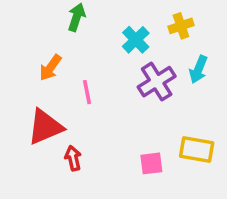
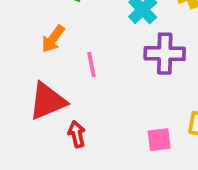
purple cross: (157, 82) -> (165, 54), turned 33

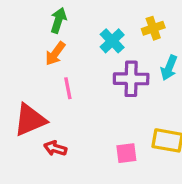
orange arrow: (53, 39) -> (55, 54), moved
red arrow: (77, 134) -> (55, 148), turned -60

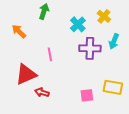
yellow cross: (153, 28) -> (104, 16), turned -32
orange arrow: (55, 54) -> (19, 31), moved, turned 98

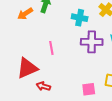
cyan cross: (78, 24) -> (80, 18), turned -35
orange arrow: (19, 31) -> (25, 14), moved, turned -77

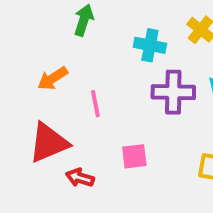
orange arrow: (25, 14) -> (53, 78), moved
pink square: (89, 89) -> (134, 156), moved

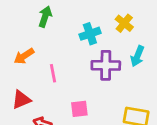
cyan cross: (150, 45) -> (90, 34), turned -30
red triangle: (49, 143) -> (21, 100), size x0.7

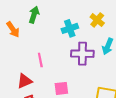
orange arrow: (24, 56) -> (13, 29), moved, turned -91
red triangle: (21, 100) -> (25, 81), moved

